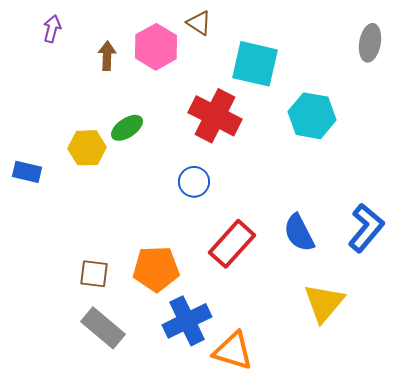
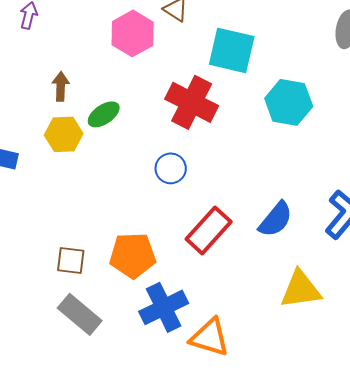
brown arrow: (107, 56) -> (61, 86), moved
blue semicircle: (299, 233) -> (276, 219), turned -114
yellow triangle: (324, 303) -> (301, 289), turned 42

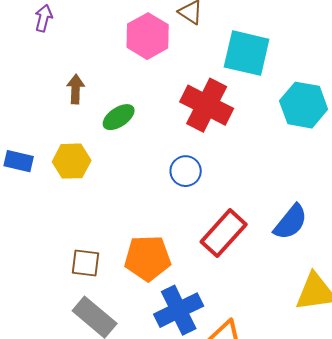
yellow hexagon: (64, 134) -> (72, 161), moved

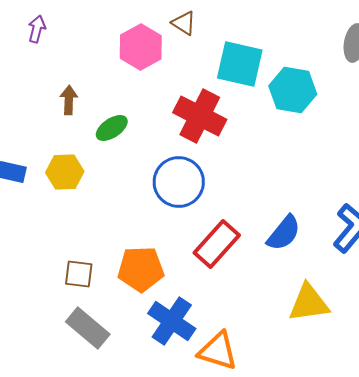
cyan hexagon: (304, 105) -> (293, 90), moved
blue circle: (186, 171) -> (179, 182), size x1.6
blue cross: (179, 310) -> (172, 321), turned -30

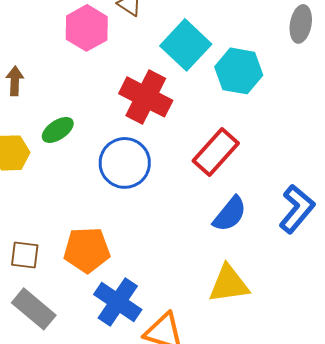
cyan square: (240, 64) -> (186, 45), turned 30
green ellipse: (112, 128) -> (58, 130), moved
red rectangle: (217, 244) -> (216, 152), moved
yellow triangle: (309, 303) -> (229, 284), moved

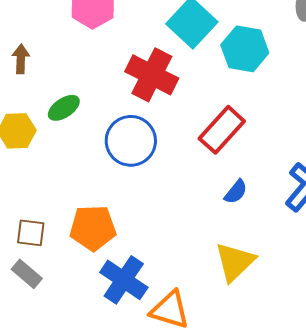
blue semicircle: (230, 214) -> (236, 192), size x0.7
yellow triangle: (229, 284) -> (235, 262), turned -36
gray rectangle: (34, 309) -> (27, 274), moved, size x0.7

